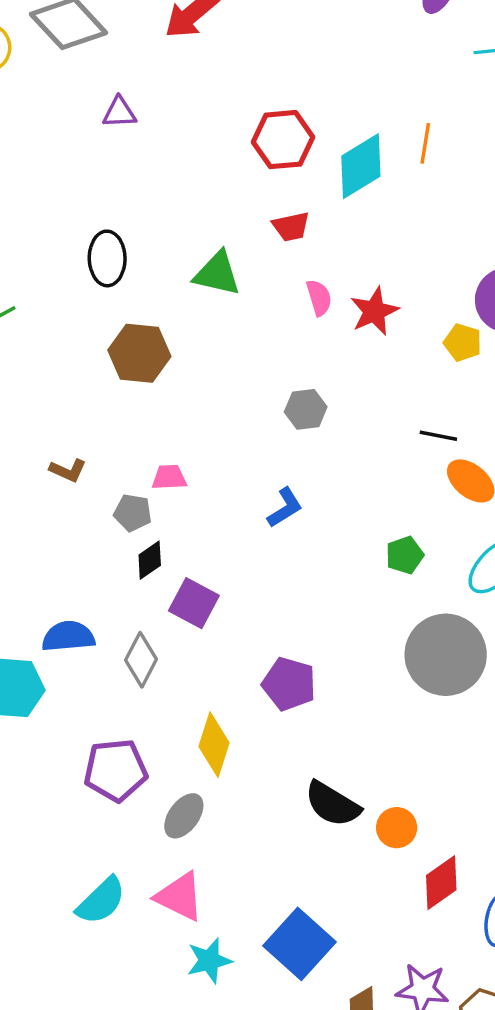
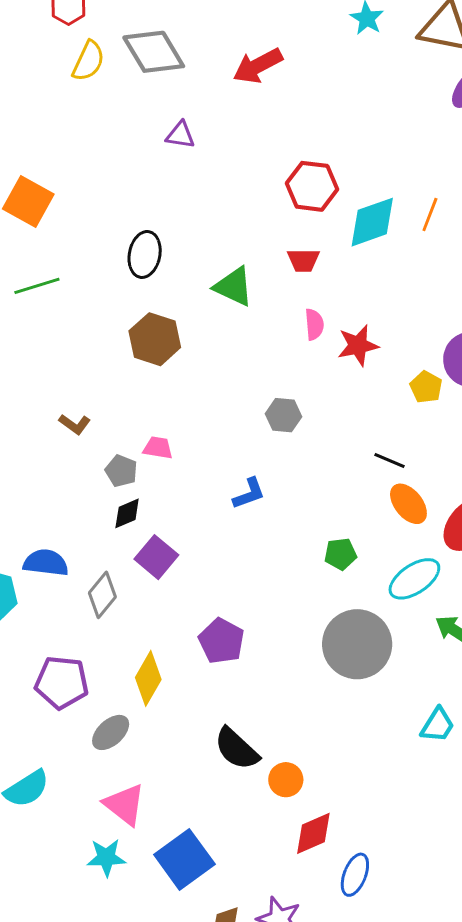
pink triangle: (180, 896) -> (125, 805), moved

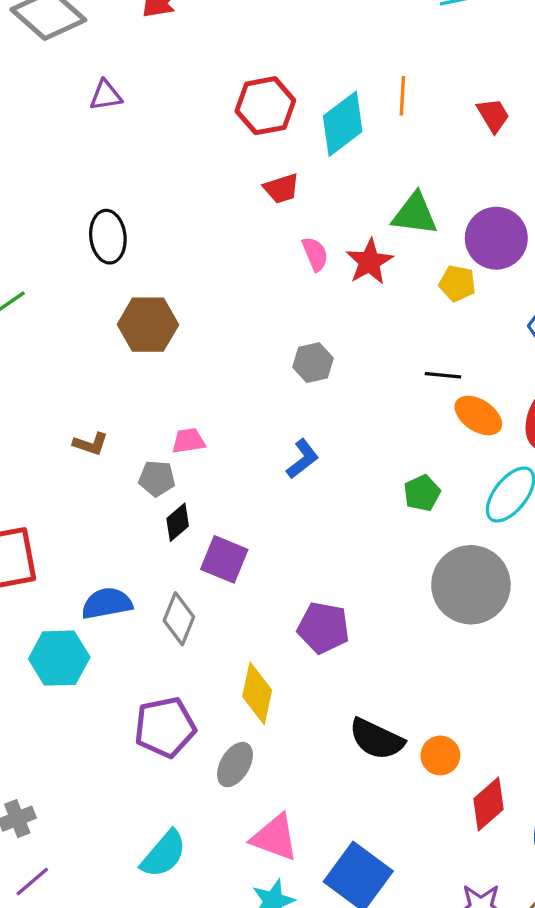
green triangle: (234, 286) -> (415, 214), moved

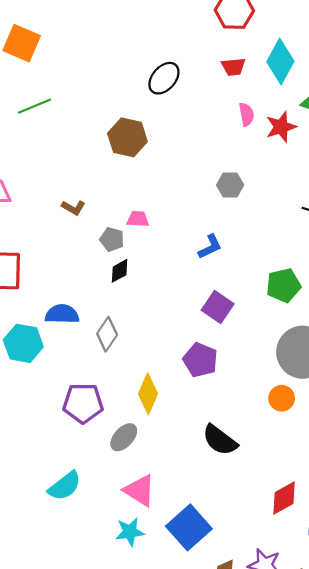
cyan diamond: (343, 124) -> (280, 62), moved, turned -36
black ellipse: (108, 237) -> (164, 78), moved, turned 36
green pentagon: (422, 493) -> (283, 285), size x1.4
purple square: (224, 559) -> (218, 307), moved
orange circle: (440, 755) -> (282, 398), moved

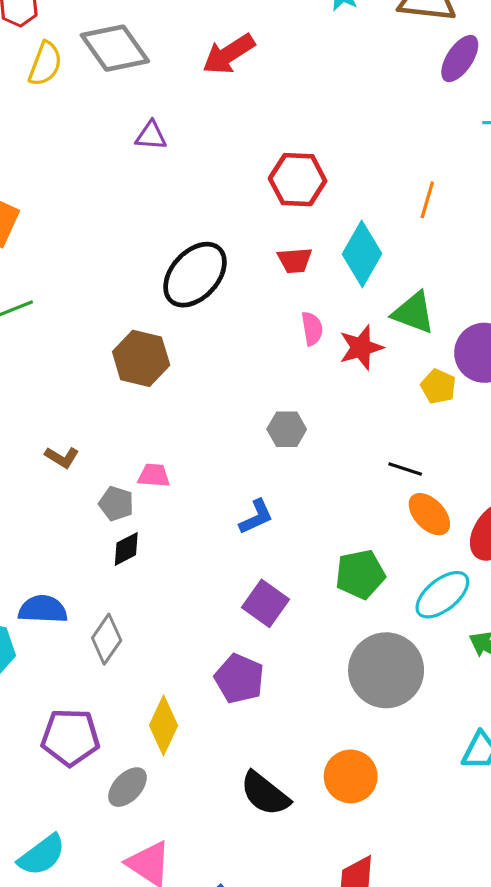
black ellipse: (164, 78) -> (195, 275), size x1.4
orange circle: (282, 398) -> (351, 776), moved, size x1.4

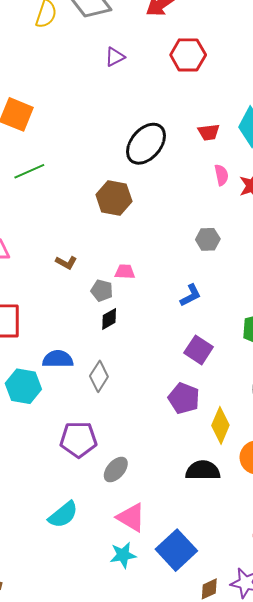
purple triangle: (151, 136) -> (115, 57), turned -30
red hexagon: (298, 180) -> (188, 55), moved
yellow diamond: (163, 725) -> (220, 425), moved
black semicircle: (265, 794) -> (203, 470), turned 144

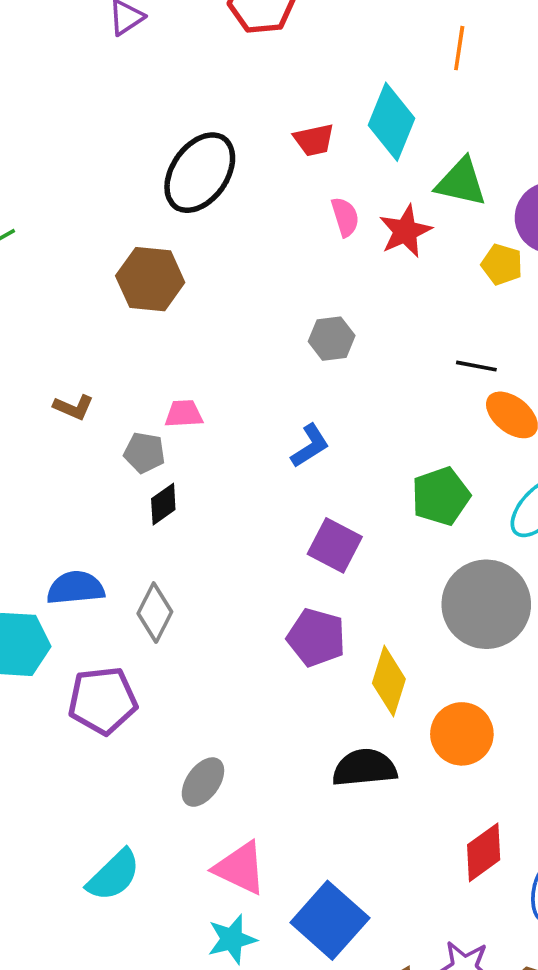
purple pentagon: (78, 439) -> (103, 700), moved

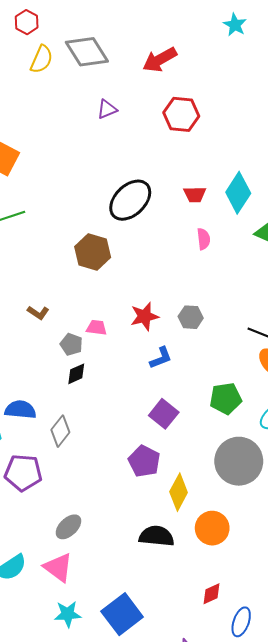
red star: (405, 231) -> (145, 316), moved
gray hexagon: (332, 339) -> (191, 317), moved
red diamond: (484, 852) -> (212, 594), size x0.7
pink triangle: (240, 868) -> (58, 567), moved

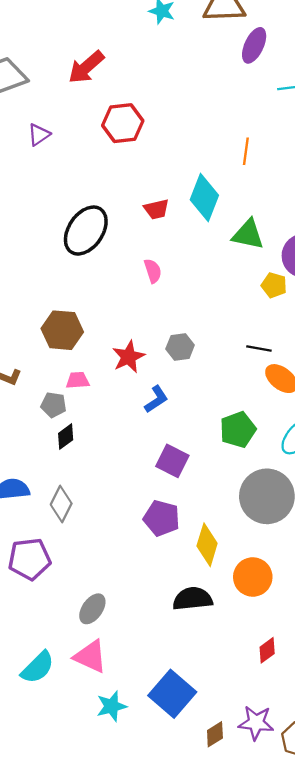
pink semicircle: (203, 239) -> (153, 271), moved
brown hexagon: (93, 252) -> (62, 330), moved

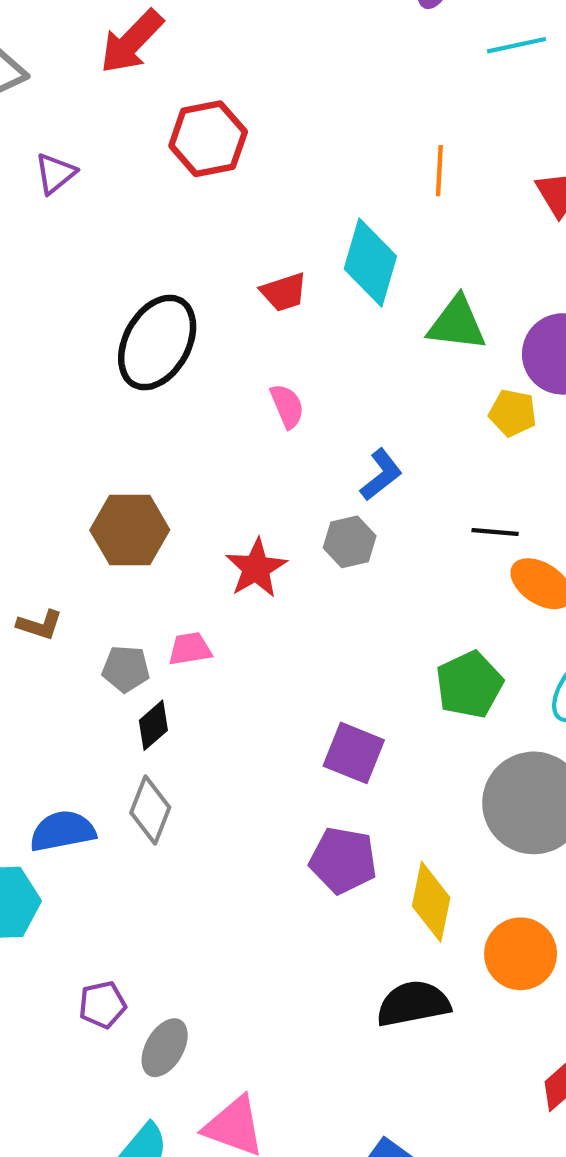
pink trapezoid: (78, 380) -> (190, 649), moved
blue L-shape: (156, 399) -> (381, 475), moved
gray diamond: (61, 504) -> (150, 810), moved
purple pentagon: (29, 559) -> (102, 1005), moved, size x0.6
gray ellipse: (92, 609) -> (165, 1048), moved

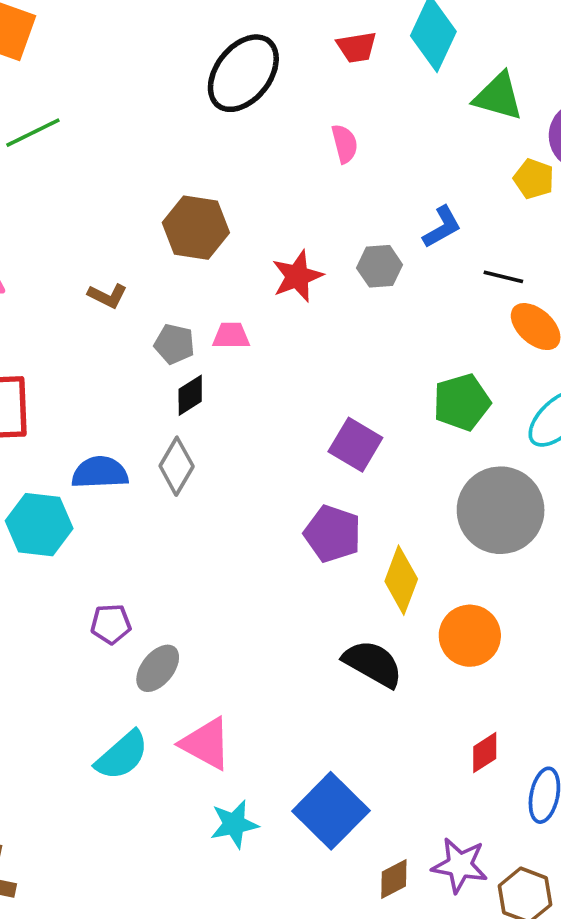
blue L-shape: (381, 475) -> (442, 227), moved
black semicircle: (413, 1004) -> (373, 664), turned 32

